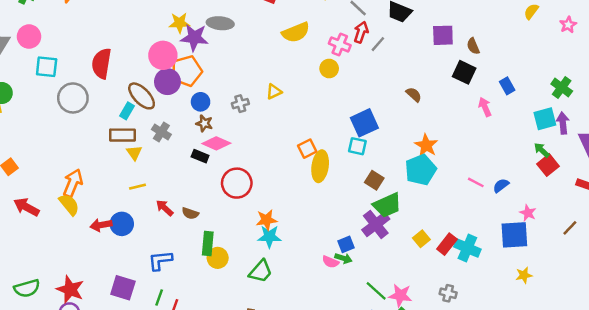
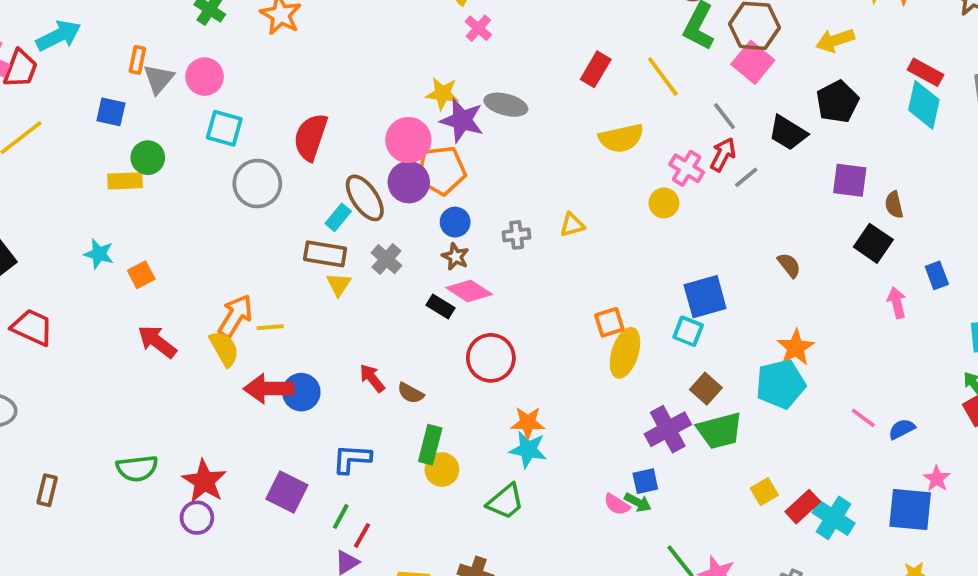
yellow line: (138, 187) -> (270, 327), moved
purple cross: (376, 224) -> (668, 429), moved
red arrow: (101, 225) -> (269, 389), size x1.4

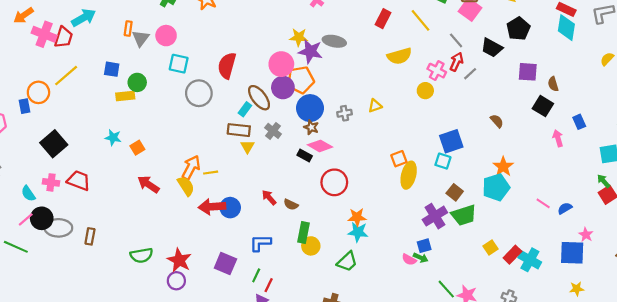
blue square: (111, 112) -> (112, 69), moved
blue circle: (455, 222) -> (310, 108), size x1.6
brown rectangle: (47, 490) -> (90, 236), moved

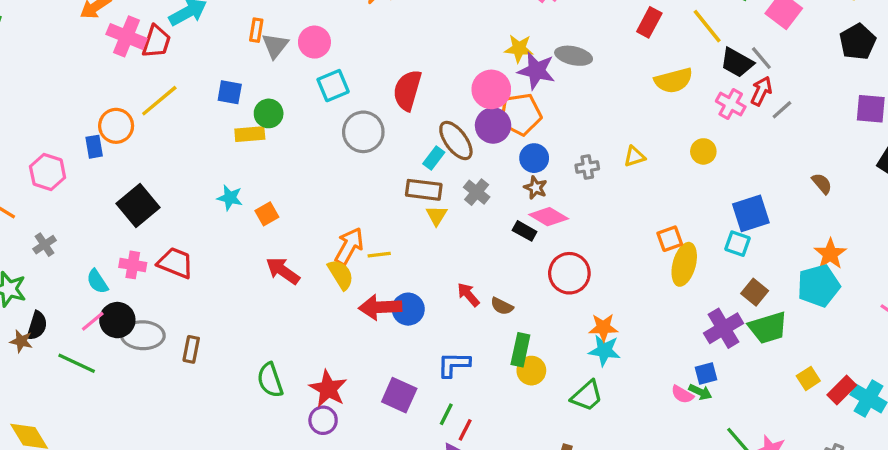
black trapezoid: (492, 48) -> (737, 63), moved
cyan square: (179, 64) -> (333, 86), turned -36
yellow circle: (425, 91) -> (703, 151), moved
blue circle: (310, 108) -> (534, 158), size x0.7
green semicircle: (141, 255) -> (270, 380), turned 80

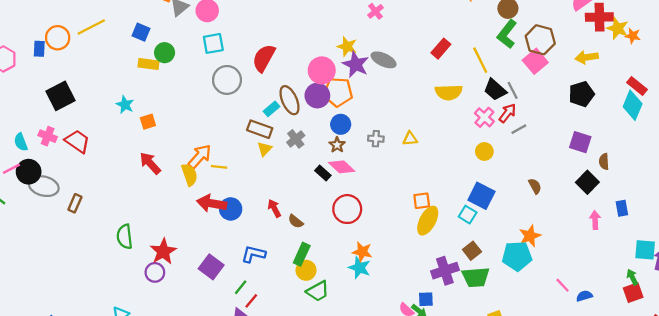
yellow circle: (703, 151) -> (484, 151), moved
blue square: (751, 213) -> (481, 196), turned 32
green trapezoid: (587, 396) -> (318, 291), moved

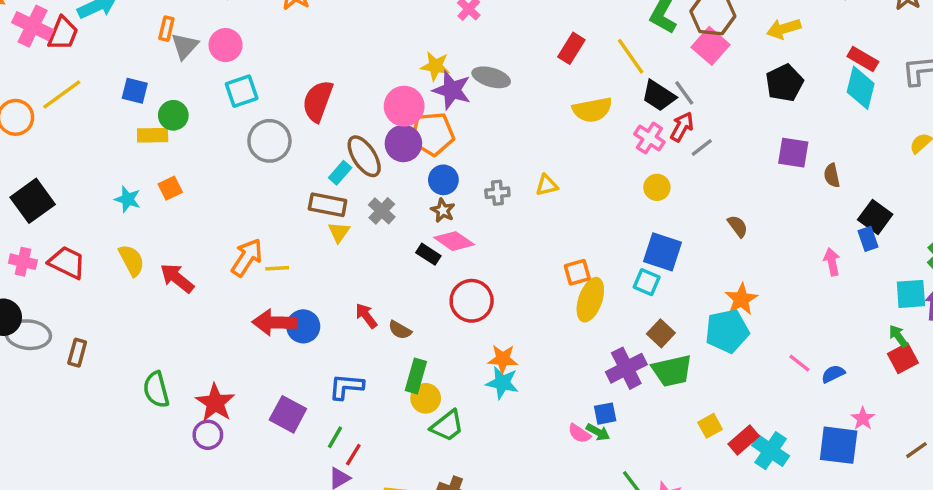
orange square: (148, 122) -> (170, 188), moved
yellow semicircle: (189, 175) -> (132, 260), moved
black square: (587, 182) -> (875, 217), moved

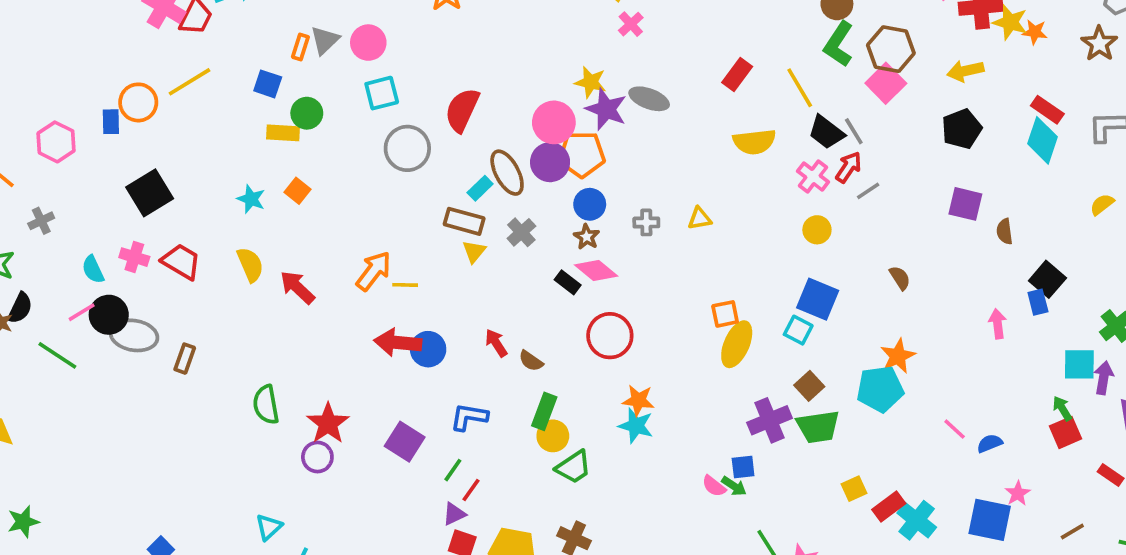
orange rectangle: (166, 29) -> (300, 47), moved
orange square: (170, 188) -> (297, 191), turned -30

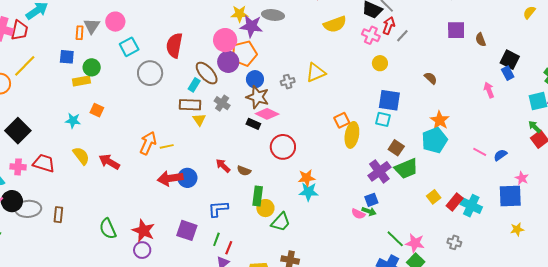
yellow triangle: (700, 218) -> (316, 72), size x1.5
brown star: (587, 237) -> (258, 97), size x1.6

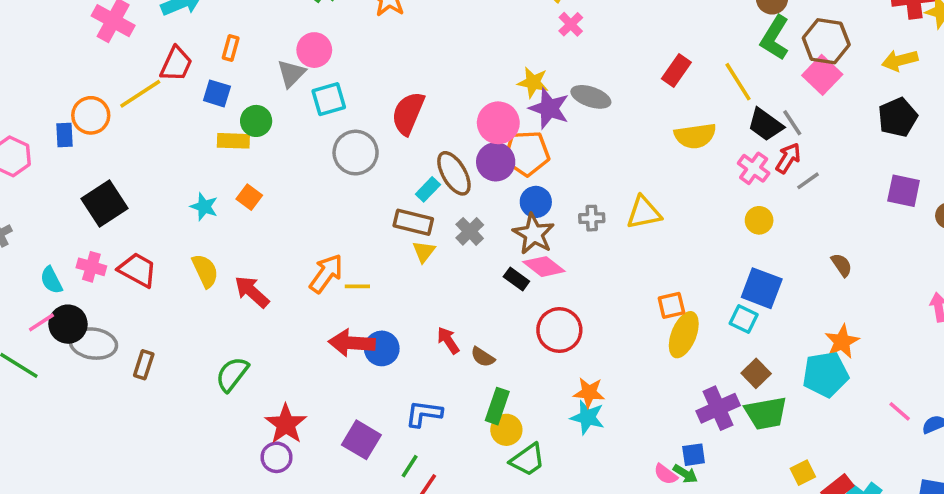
gray triangle: (92, 26) -> (291, 73), moved
red trapezoid: (20, 30) -> (176, 64), moved
orange rectangle: (80, 33) -> (231, 48), moved
green semicircle: (108, 229) -> (232, 374), moved, turned 50

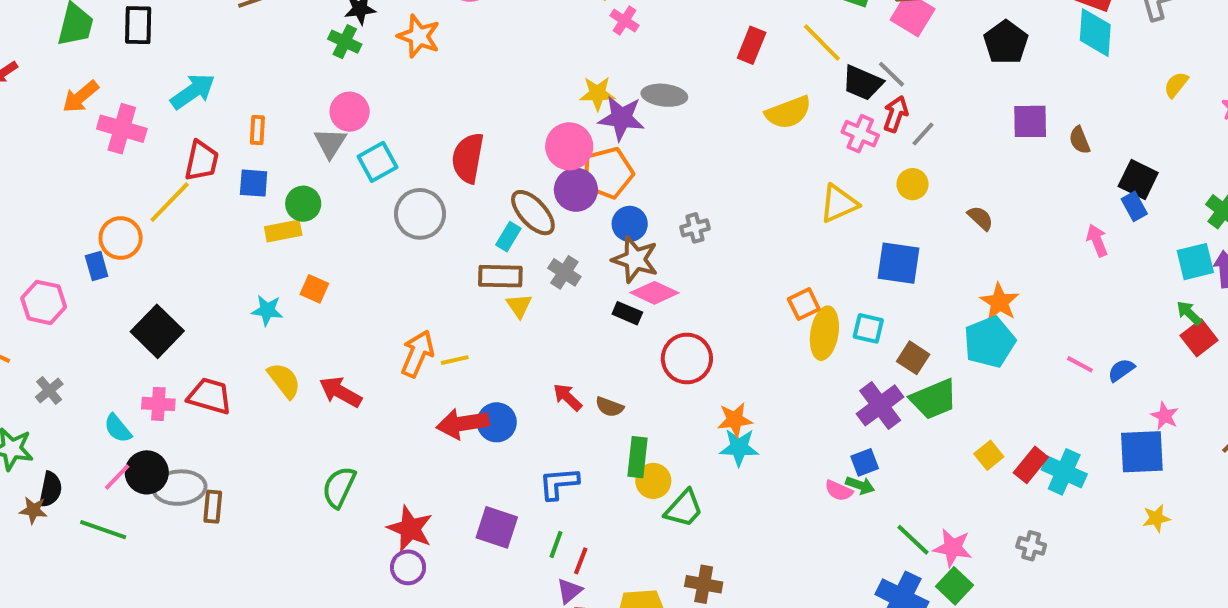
yellow triangle: (644, 213) -> (839, 204), moved
yellow circle: (759, 220) -> (913, 184), moved
cyan square: (744, 319) -> (868, 328), moved
brown rectangle: (144, 365) -> (213, 507), moved

